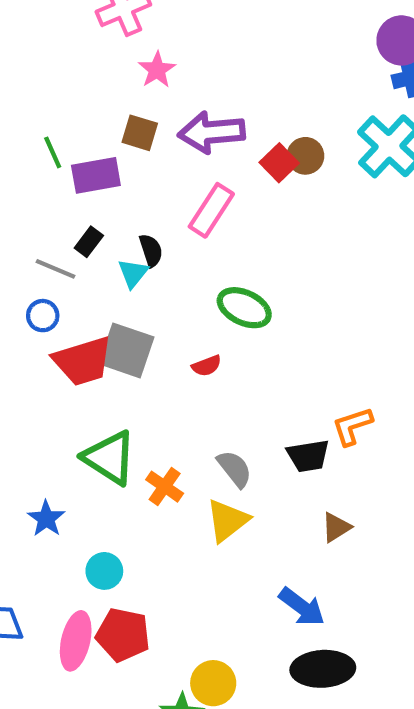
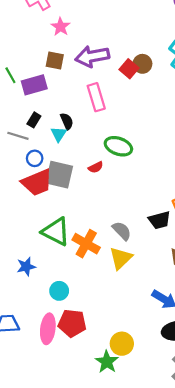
pink rectangle: (211, 210) -> (96, 97), turned -44
blue circle: (43, 316) -> (35, 158), moved
red semicircle: (207, 366) -> (96, 167), moved
orange cross: (165, 487) -> (86, 244), size x1.4
blue star: (46, 519) -> (26, 267), turned 30

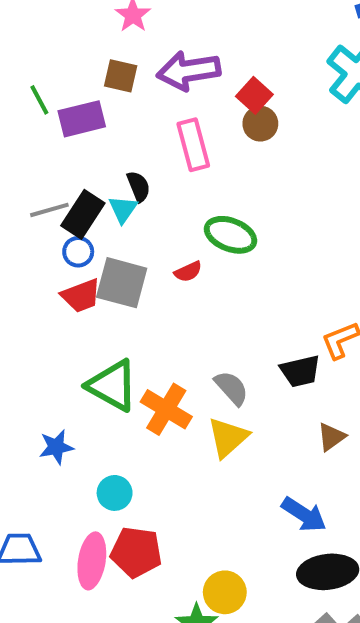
brown circle: (142, 64) -> (260, 124), moved
black rectangle: (34, 120) -> (83, 214), moved, size x1.6
gray line: (18, 136) -> (49, 210), turned -35
red trapezoid: (37, 183) -> (81, 296), size x0.7

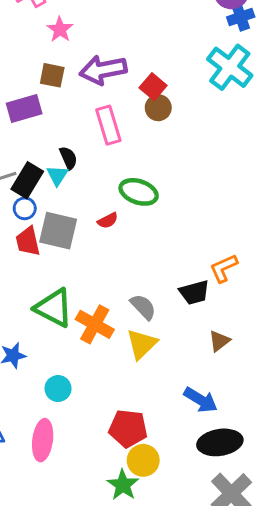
red trapezoid: (81, 296) -> (28, 241), turned 100
red pentagon: (136, 552) -> (128, 428), moved

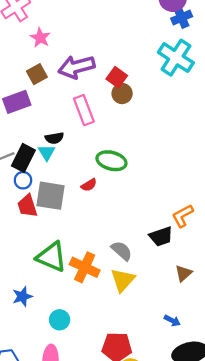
brown square: (52, 75) -> (37, 74), turned -36
black semicircle: (68, 158) -> (54, 138), turned 108
blue arrow: (201, 400) -> (172, 321), size x0.6

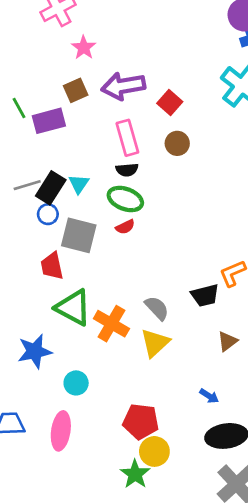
brown circle: (122, 93) -> (177, 143), moved
black semicircle: (54, 138) -> (127, 170), moved
green ellipse: (111, 161) -> (125, 199), moved
red trapezoid: (27, 206) -> (52, 266), moved
blue star: (22, 296) -> (35, 351), size x1.4

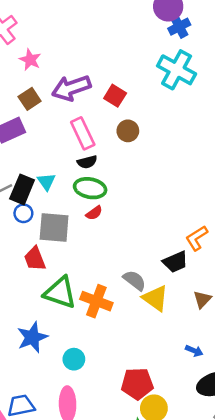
yellow triangle: (155, 343) -> (155, 298), moved, turned -32

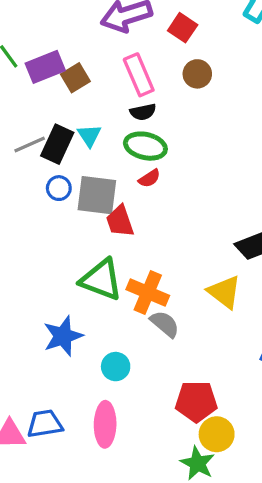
brown square: (30, 99) -> (75, 78), moved
blue circle: (23, 213) -> (59, 188), moved
red trapezoid: (35, 259) -> (120, 221), moved
gray semicircle: (135, 280) -> (165, 324), moved

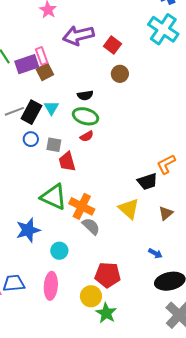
pink rectangle: (139, 75) -> (42, 56), moved, size x0.7
gray square: (97, 195) -> (54, 145), size x0.6
yellow circle: (217, 434) -> (91, 296), moved

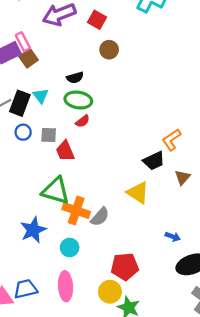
orange cross: (82, 206) -> (76, 211), moved
brown triangle: (166, 213) -> (182, 177), moved
gray semicircle: (91, 226) -> (100, 217), turned 96

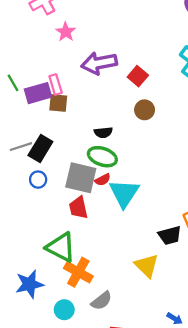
brown square: (29, 58) -> (58, 103), turned 30
cyan triangle: (41, 96) -> (124, 193), moved, size x1.8
gray square: (49, 135) -> (81, 178), moved, size x1.8
gray semicircle: (100, 217) -> (101, 301), moved

